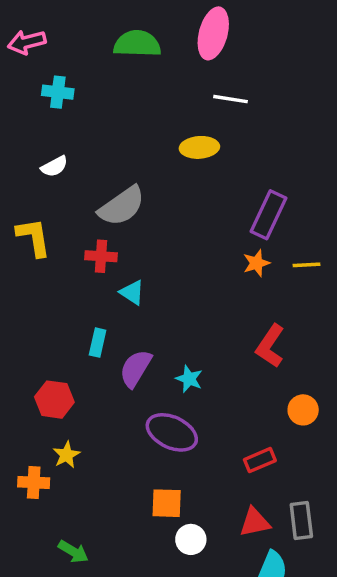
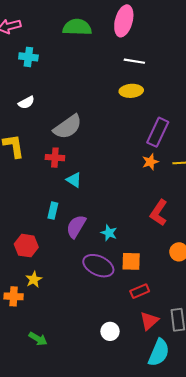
yellow ellipse: (199, 147) -> (131, 91), moved
red rectangle: (260, 460) -> (140, 291), moved
orange square: (167, 503) -> (131, 261), moved
red triangle: (255, 522) -> (149, 321), turned -30

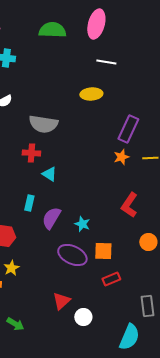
yellow ellipse: (131, 91) -> (91, 94), moved
gray semicircle: (68, 127) -> (43, 124), turned 44
red triangle: (149, 321) -> (61, 301), moved

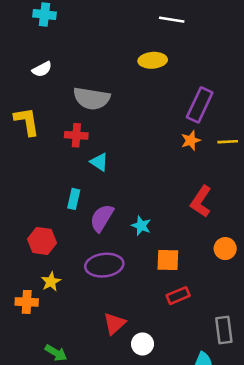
purple ellipse: (72, 255) -> (104, 265), moved, turned -32

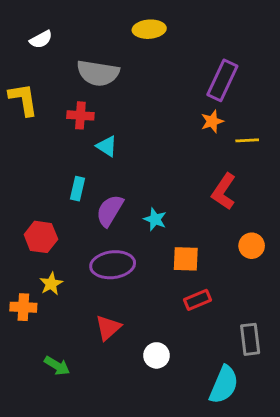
yellow ellipse: (153, 60) -> (149, 29), moved
yellow line: (228, 142) -> (247, 140), moved
red triangle: (114, 324) -> (108, 328), moved

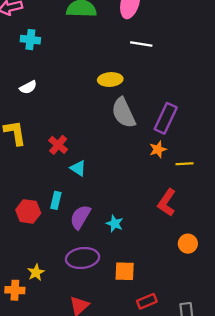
gray semicircle: (98, 73) -> (124, 113), moved, turned 56
red cross: (80, 115) -> (58, 145), turned 36
red hexagon: (41, 237) -> (28, 211), moved
orange square: (186, 259) -> (125, 271), moved
red rectangle: (197, 300) -> (147, 301), moved

